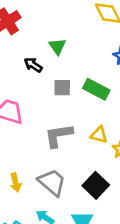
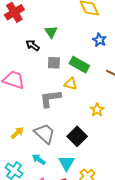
yellow triangle: (99, 135) -> (71, 84), moved
yellow arrow: (16, 182) -> (17, 133), turned -120

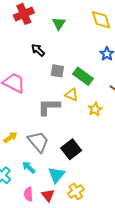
green triangle: (51, 32) -> (59, 24), moved
yellow star: (97, 110) -> (95, 109), moved

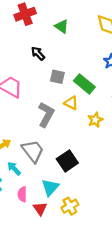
green triangle: (59, 24) -> (62, 26), turned -32
gray L-shape: (49, 107) -> (46, 114), turned 115
cyan arrow: (29, 167) -> (14, 168), moved
pink semicircle: (28, 194) -> (22, 194), moved

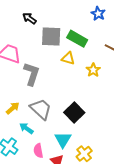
gray square: (57, 77) -> (51, 37), size x1.5
gray L-shape: (46, 114) -> (32, 74), moved

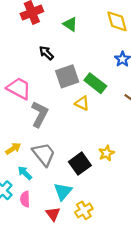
gray square: (51, 37) -> (67, 76), turned -30
yellow star: (93, 70) -> (106, 153), moved
pink semicircle: (38, 151) -> (25, 199), moved

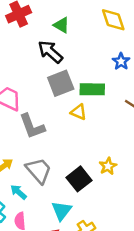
black arrow: (46, 53) -> (50, 52), moved, size x1.5
green rectangle: (95, 83) -> (92, 89), turned -35
gray L-shape: (40, 114) -> (32, 126), turned 135

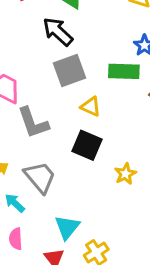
green rectangle: (92, 89) -> (124, 71), moved
black square: (79, 179) -> (87, 145), moved, turned -30

